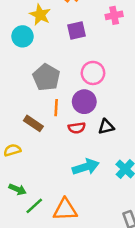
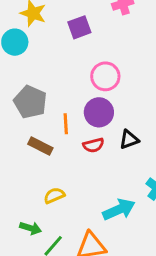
gray pentagon: (46, 77) -> (30, 102), moved
yellow semicircle: (12, 150) -> (54, 195), moved
cyan arrow: (86, 167) -> (119, 210), moved

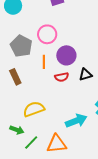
pink circle: (105, 76) -> (47, 34), moved
brown rectangle: (40, 146) -> (15, 77), moved, turned 35
yellow semicircle: (54, 195) -> (34, 109), size x1.5

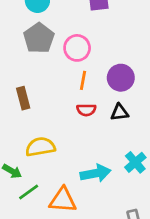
gray pentagon: (21, 46) -> (39, 38), moved
purple circle: (66, 55) -> (121, 78), moved
orange line: (44, 62) -> (83, 80), moved

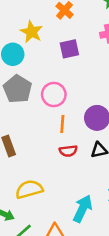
cyan arrow: (95, 173) -> (83, 209), turned -48

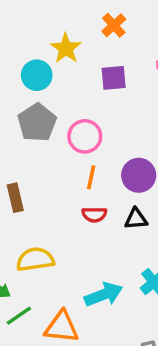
cyan arrow: (83, 209) -> (104, 295), turned 36

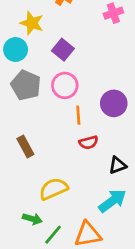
purple square: (114, 78) -> (63, 50), moved, turned -30
black triangle: (136, 219) -> (117, 165), moved

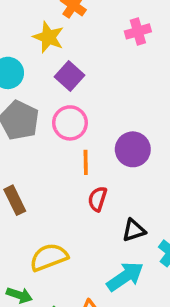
yellow star: (32, 23) -> (48, 37), moved
red semicircle: (89, 142) -> (97, 199), turned 120

